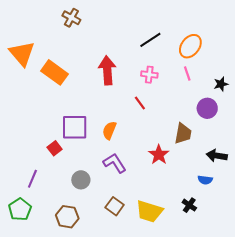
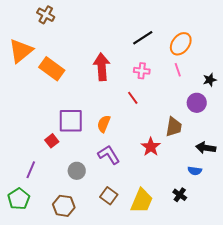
brown cross: (71, 18) -> (46, 15), moved
orange triangle: (22, 54) -> (21, 51), turned 32
yellow trapezoid: (149, 211) -> (142, 201), turned -84

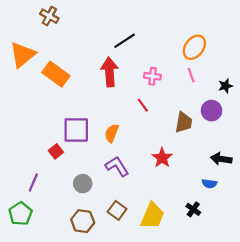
black line: (143, 38) -> (125, 41), moved
brown trapezoid: (174, 127) -> (184, 122), moved
brown hexagon: (64, 206) -> (83, 221), moved

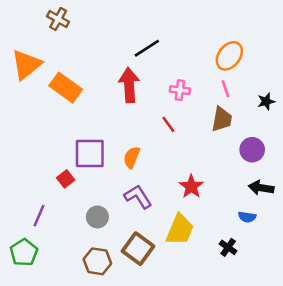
purple circle: (212, 111) -> (252, 150), moved
brown trapezoid: (184, 122) -> (222, 119), moved
brown square: (117, 210) -> (138, 249), size x1.4
yellow trapezoid: (152, 216) -> (180, 230), moved

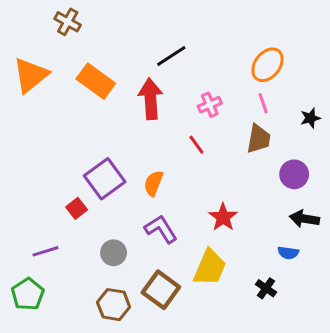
orange rectangle: (66, 88) -> (96, 81), moved
pink cross: (180, 90) -> (210, 105), turned -30
purple square: (90, 154) -> (105, 179), turned -36
purple line: (39, 216) -> (45, 251), turned 50

